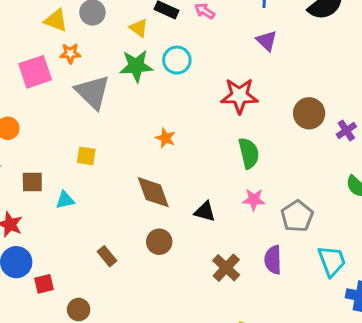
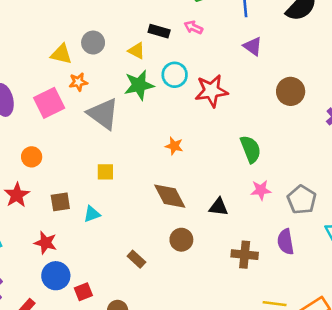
red star: (239, 96) -> (211, 91), moved
brown circle: (309, 113) -> (291, 91), moved
brown cross: (226, 268) -> (245, 255), turned -30

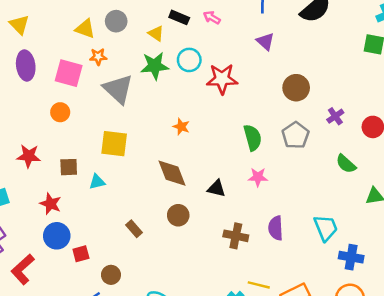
pink square: (49, 103) -> (69, 73), turned 36
orange circle: (32, 157) -> (60, 112), moved
yellow square: (105, 172) -> (114, 144), size x1.6
red star: (17, 195) -> (29, 156), turned 30
gray pentagon: (302, 200) -> (295, 135), moved

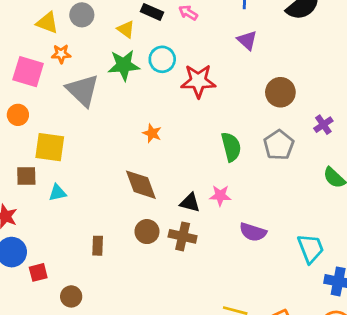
yellow square: (114, 144) -> (50, 147), moved
pink star: (258, 177) -> (220, 196), moved
purple semicircle: (276, 228) -> (253, 232), moved, turned -70
brown rectangle: (134, 229) -> (98, 246), turned 42
brown cross: (236, 236) -> (183, 236), moved

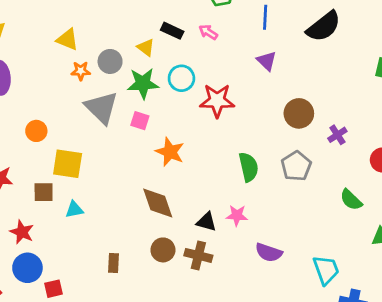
gray circle: (82, 15) -> (110, 61), moved
pink square: (28, 72) -> (140, 121), moved, size x0.6
purple cross: (323, 125) -> (337, 135), moved
orange star: (152, 133) -> (170, 152), size x1.5

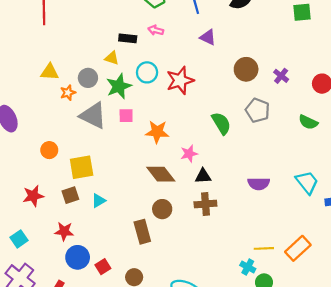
pink star: (237, 215) -> (189, 154), moved
brown circle: (163, 250) -> (162, 209), moved
brown rectangle: (113, 263) -> (142, 232), size x1.5

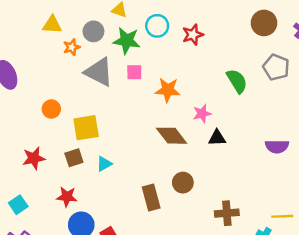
red star: (180, 80) -> (193, 35), size x0.7
green star: (119, 86) -> (127, 41), turned 30
brown cross: (205, 204) -> (227, 213), moved
brown circle: (162, 209) -> (183, 183), moved

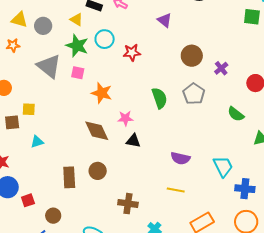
gray circle: (93, 31) -> (43, 26), moved
orange star: (72, 47) -> (13, 45), moved
yellow square: (86, 128) -> (29, 109), size x0.6
brown square: (74, 158) -> (12, 122), moved
yellow line: (282, 216) -> (176, 190), moved

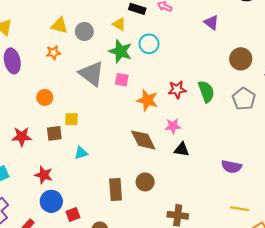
red star: (132, 53) -> (177, 90), moved
green semicircle: (160, 98) -> (206, 91), moved
yellow line: (176, 190) -> (240, 209), moved

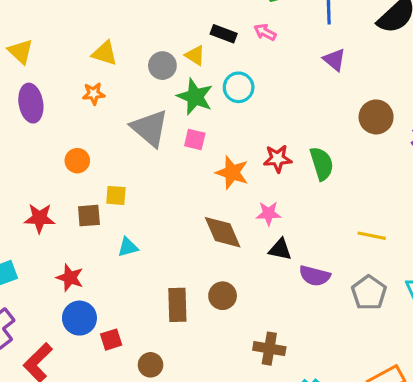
gray circle: (84, 31) -> (162, 66), moved
gray pentagon: (244, 99) -> (369, 293), moved
purple semicircle: (231, 167) -> (315, 276), moved
yellow line: (240, 209) -> (372, 236), moved

